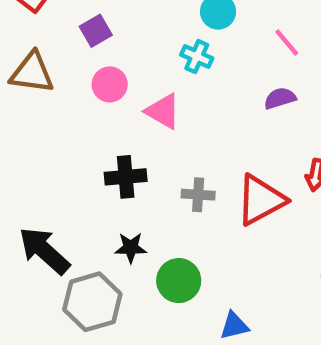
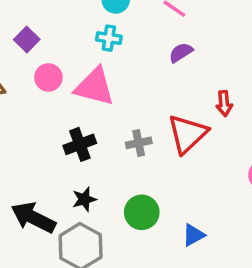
pink triangle: (163, 111) -> (95, 87), size x1.4
black star: (131, 248) -> (84, 199), moved

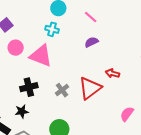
red arrow: (224, 103) -> (112, 73), turned 104
gray cross: (139, 143) -> (62, 90), turned -32
black star: (84, 199) -> (22, 111), moved

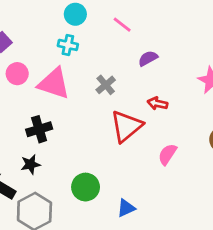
purple semicircle: (91, 42) -> (148, 58), moved
gray cross: (62, 90) -> (106, 85), moved
pink semicircle: (127, 114) -> (167, 154), moved

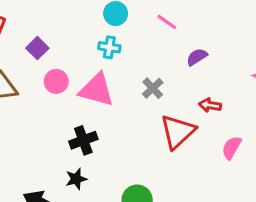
pink semicircle: (167, 154) -> (232, 148), moved

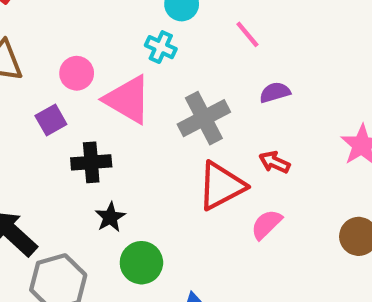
purple square: (37, 48) -> (51, 120), moved
gray cross: (153, 88) -> (204, 118), size x1.6
pink semicircle: (232, 148) -> (266, 224), moved
black star: (76, 179) -> (110, 217), moved, turned -30

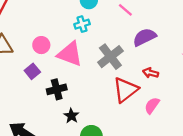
cyan cross: (161, 47) -> (82, 24), turned -32
purple semicircle: (275, 92) -> (144, 37), size x1.5

